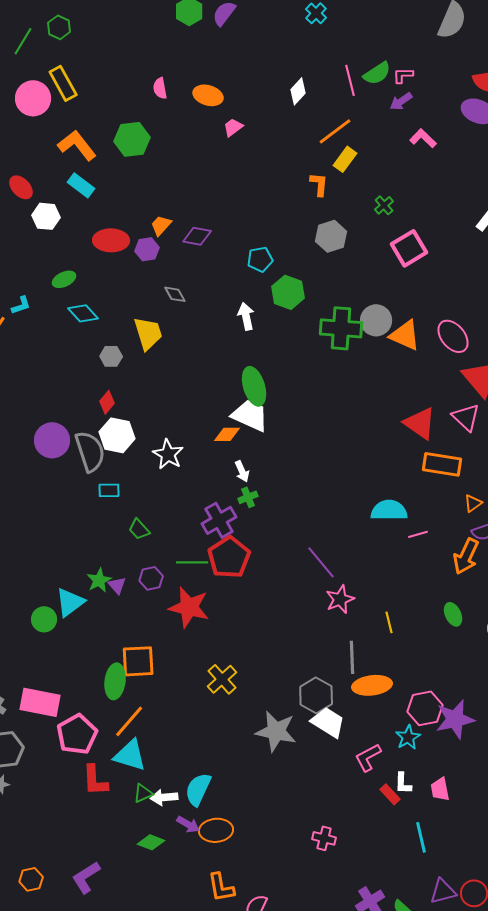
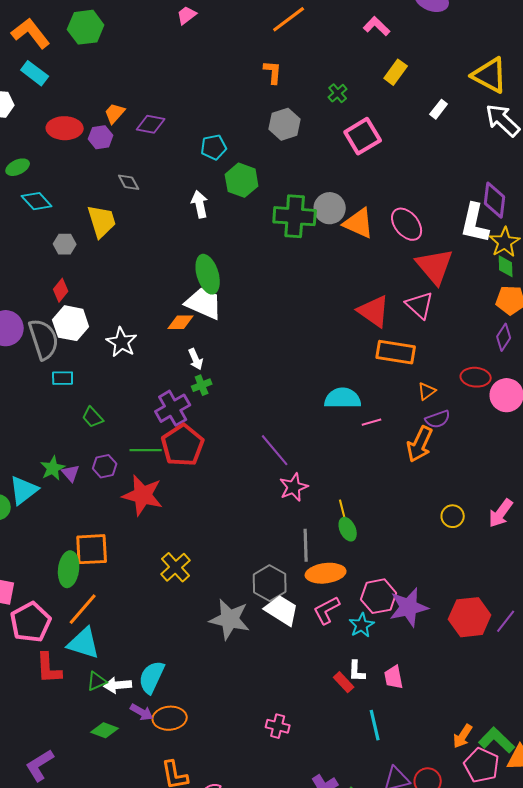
yellow rectangle: (345, 159) -> (396, 72), moved
green ellipse: (453, 614) -> (348, 529), moved
pink L-shape: (368, 757) -> (327, 610), moved

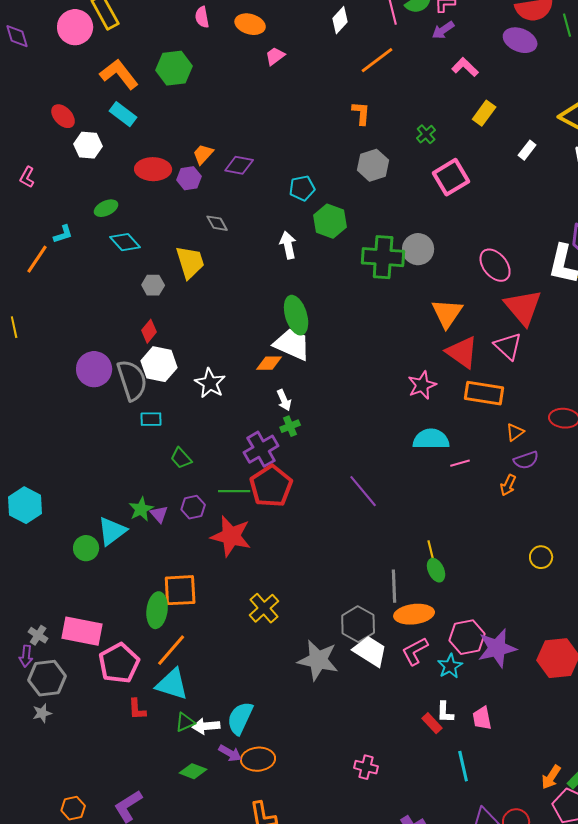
orange triangle: (359, 223) -> (447, 313), moved, turned 40
orange arrow: (420, 444) -> (508, 485), size x0.6
pink star: (294, 487) -> (422, 385), moved
red L-shape: (49, 668) -> (137, 709), size x0.7

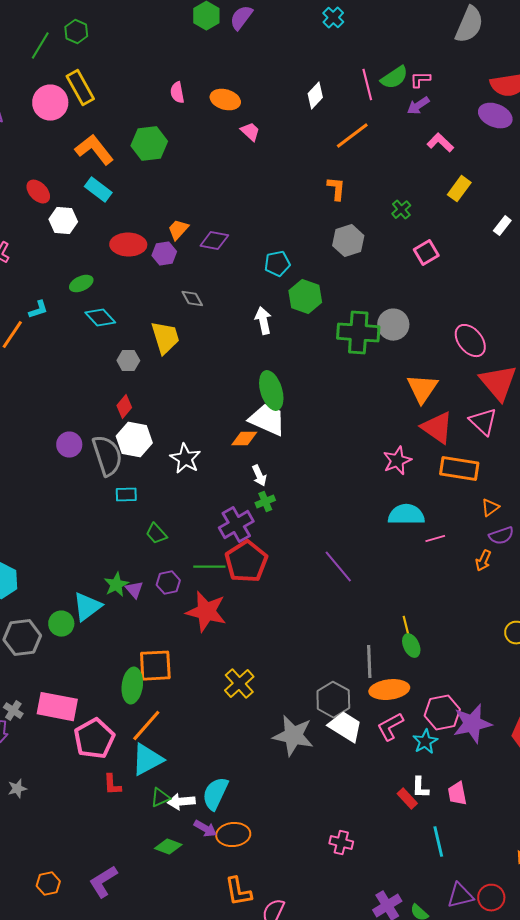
pink trapezoid: (275, 56) -> (250, 132), turned 80
pink square: (451, 177) -> (426, 253), size x0.7
purple circle: (94, 369) -> (69, 445), size x0.7
gray hexagon: (47, 678) -> (22, 638), moved
cyan triangle: (172, 684) -> (147, 760), turned -45

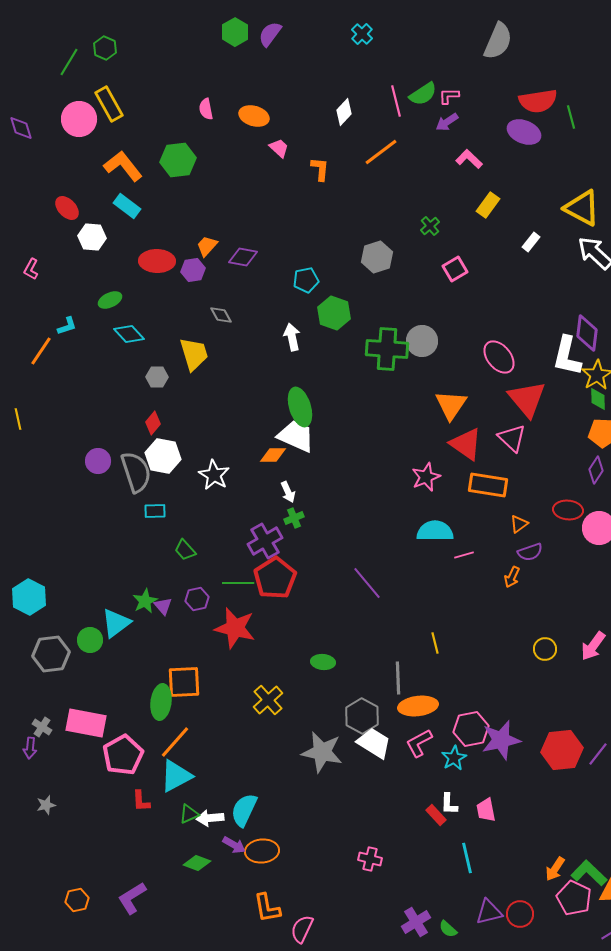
orange L-shape: (336, 189) -> (320, 169), moved
green ellipse: (411, 646) -> (323, 662), moved, turned -60

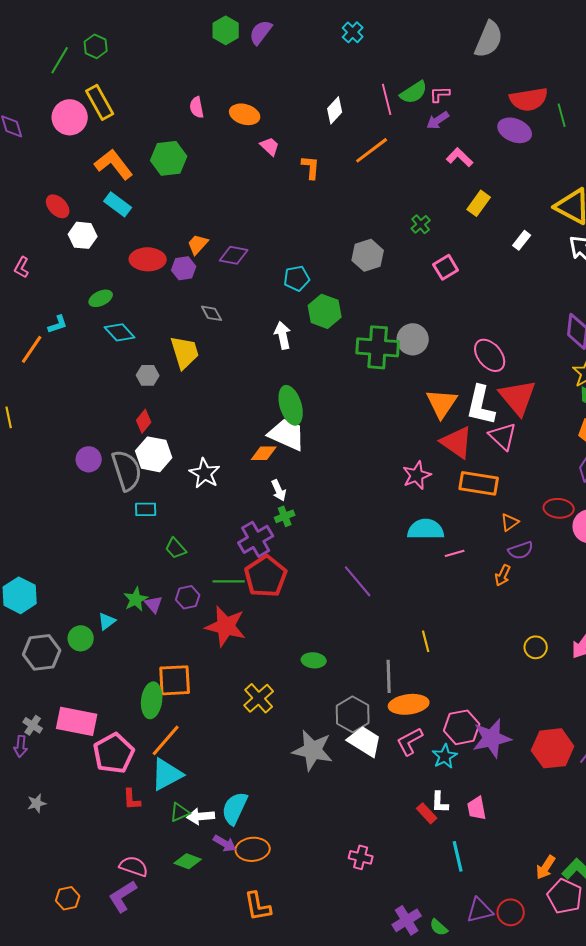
white L-shape: (567, 356) -> (481, 405), moved
cyan triangle: (116, 623) -> (107, 621), size x0.6
pink semicircle: (302, 929) -> (134, 866), moved, turned 84

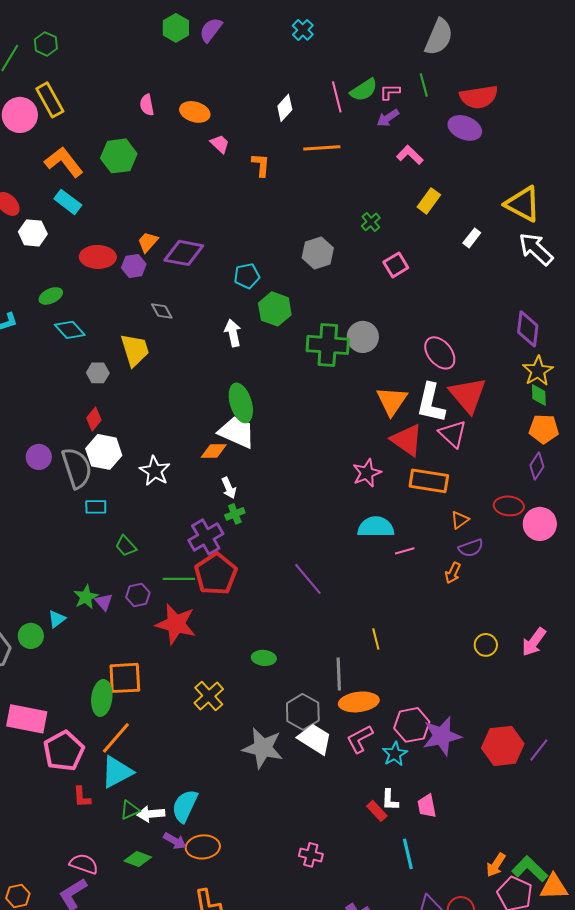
green line: (562, 115) -> (424, 85), moved
orange line: (372, 150) -> (322, 148), turned 33
purple diamond: (234, 255) -> (184, 253), size x1.4

